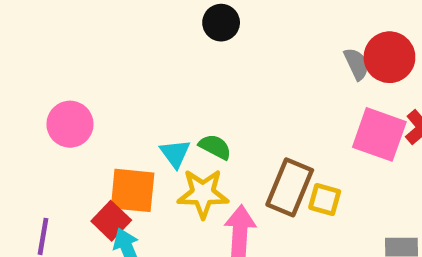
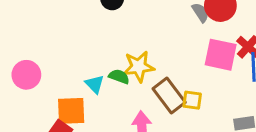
brown rectangle: (290, 187) -> (169, 96), turned -52
yellow star: (203, 194) -> (139, 67), moved

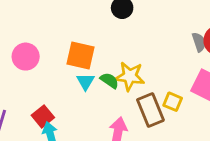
yellow square: (192, 100) -> (173, 102), moved
orange square: (71, 111) -> (81, 56), moved

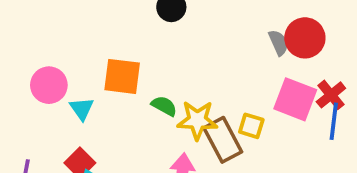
yellow star: (130, 76) -> (197, 120), moved
cyan triangle: (85, 82) -> (82, 109), moved

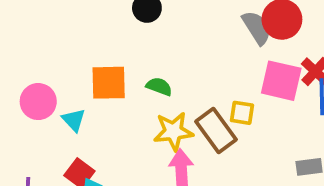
gray semicircle: (279, 43) -> (257, 28), size x1.4
green semicircle: (164, 106) -> (159, 87), moved
yellow star: (197, 120) -> (173, 131), moved

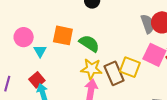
green semicircle: (159, 87) -> (89, 43), size x1.5
yellow square: (242, 113) -> (130, 67), size x1.5

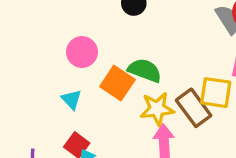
orange square: (63, 35) -> (117, 83), moved, turned 35
pink circle: (24, 37) -> (82, 52), moved

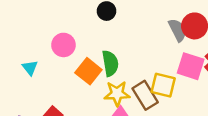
green semicircle: (145, 70) -> (110, 63), turned 55
cyan triangle: (71, 99) -> (30, 68), moved

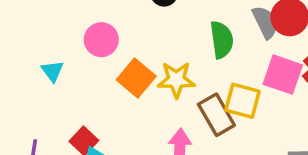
green semicircle: (110, 63) -> (222, 40), moved
yellow star: (117, 94) -> (176, 80), moved

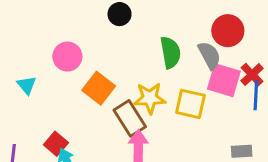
gray semicircle: (265, 22) -> (209, 55), moved
yellow star: (176, 80) -> (150, 98), moved
brown rectangle: (216, 115) -> (130, 118), moved

